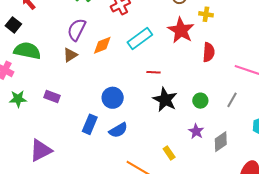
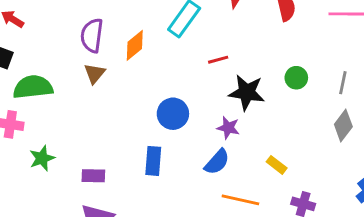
purple rectangle: (52, 96) -> (93, 176), moved
gray line: (232, 100) -> (343, 83), moved
blue semicircle: (118, 130) -> (217, 162), moved
purple star: (196, 131) -> (228, 128), moved

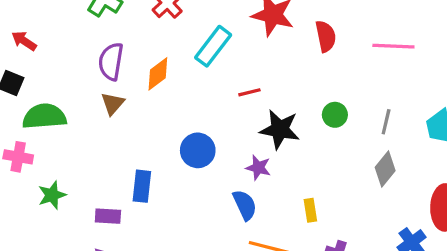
blue rectangle: (153, 161) -> (142, 186), moved
blue semicircle: (217, 162) -> (245, 205), turned -68
yellow rectangle: (277, 165) -> (310, 210), turned 42

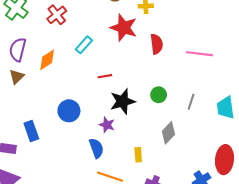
cyan rectangle: (213, 46) -> (84, 45), size x0.7
black star: (280, 129) -> (123, 101), turned -30
gray diamond: (385, 169) -> (168, 133), moved
blue rectangle: (142, 186) -> (31, 131), turned -30

